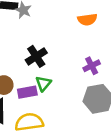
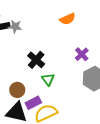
purple rectangle: (27, 92) -> (33, 103), moved

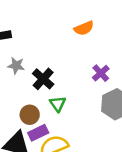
gray star: (15, 27) -> (16, 66), moved
brown circle: (17, 90) -> (30, 115), moved

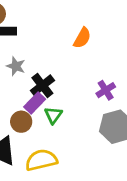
orange semicircle: (84, 28) -> (82, 38), moved, turned -48
purple rectangle: (38, 133) -> (35, 103), moved, turned -30

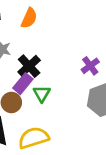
orange semicircle: (82, 38) -> (29, 18), moved

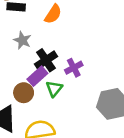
purple cross: (90, 66) -> (74, 68), moved

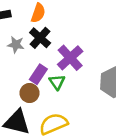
black cross: (46, 60) -> (40, 38), moved
purple cross: (74, 68) -> (70, 58), size x1.5

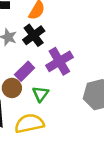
green triangle: (57, 82) -> (40, 94), moved

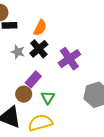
purple cross: (59, 61) -> (69, 59), moved

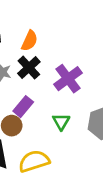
green triangle: (48, 97) -> (61, 122), moved

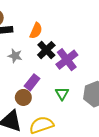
black cross: (29, 68) -> (46, 50), moved

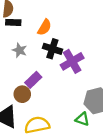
black cross: (46, 50) -> (52, 49), turned -36
green triangle: (62, 94) -> (82, 119), moved, turned -48

